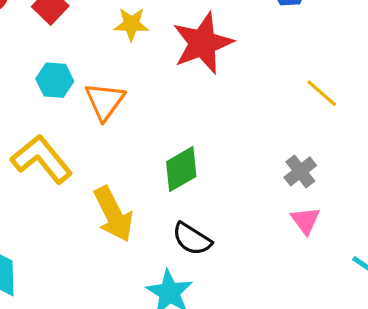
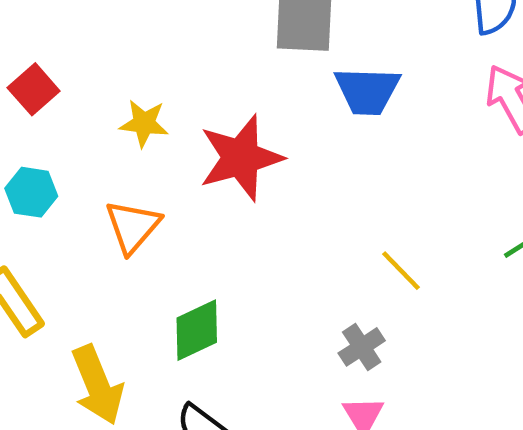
yellow line: (322, 93) -> (401, 271), moved
orange triangle: (105, 101) -> (133, 226), moved

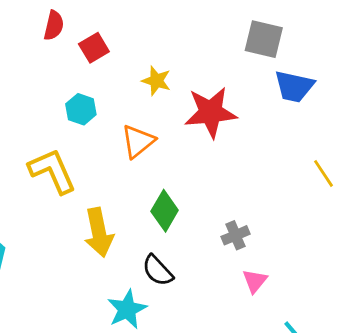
yellow line: (401, 271) -> (324, 173), moved
green diamond: (197, 330) -> (165, 211), turned -45
gray cross: (362, 347) -> (236, 235), moved

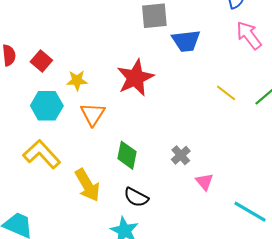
yellow star: (156, 81) -> (77, 80), moved
cyan hexagon: (81, 109) -> (47, 106), size x1.4

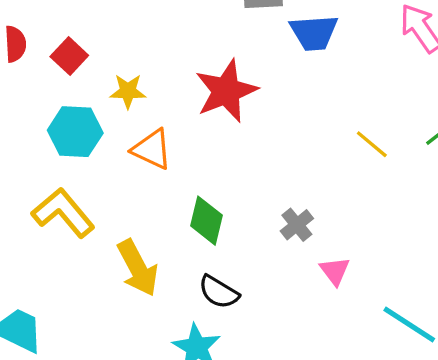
yellow line: (226, 93) -> (372, 144), moved
orange triangle: (93, 114) -> (152, 149), turned -40

